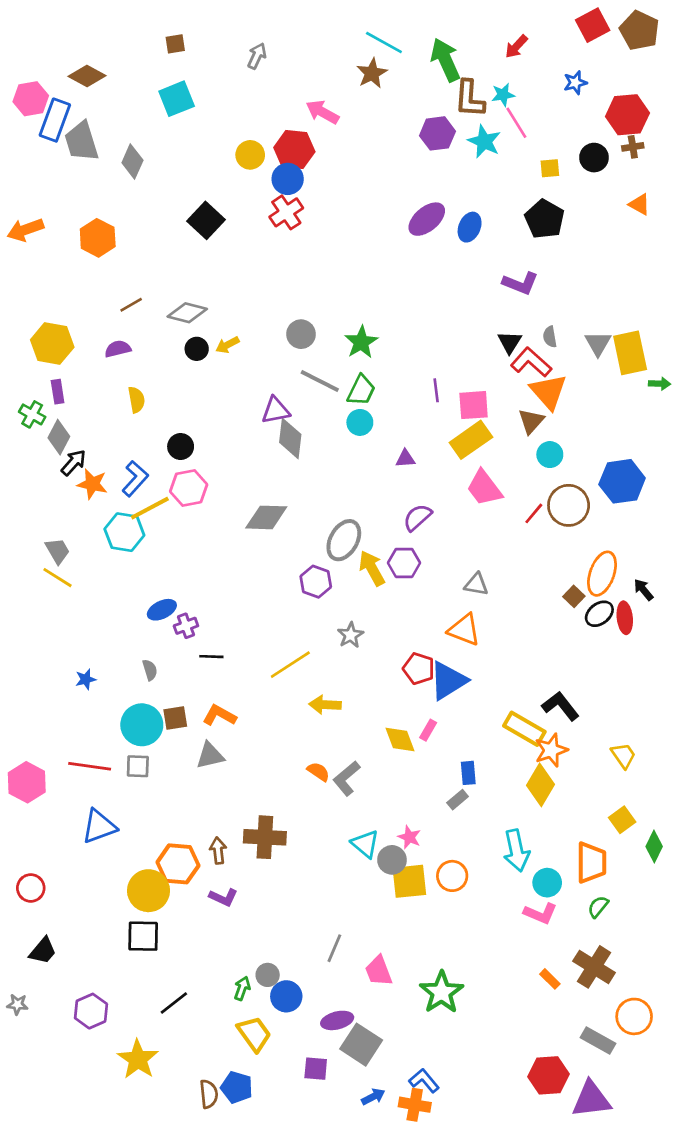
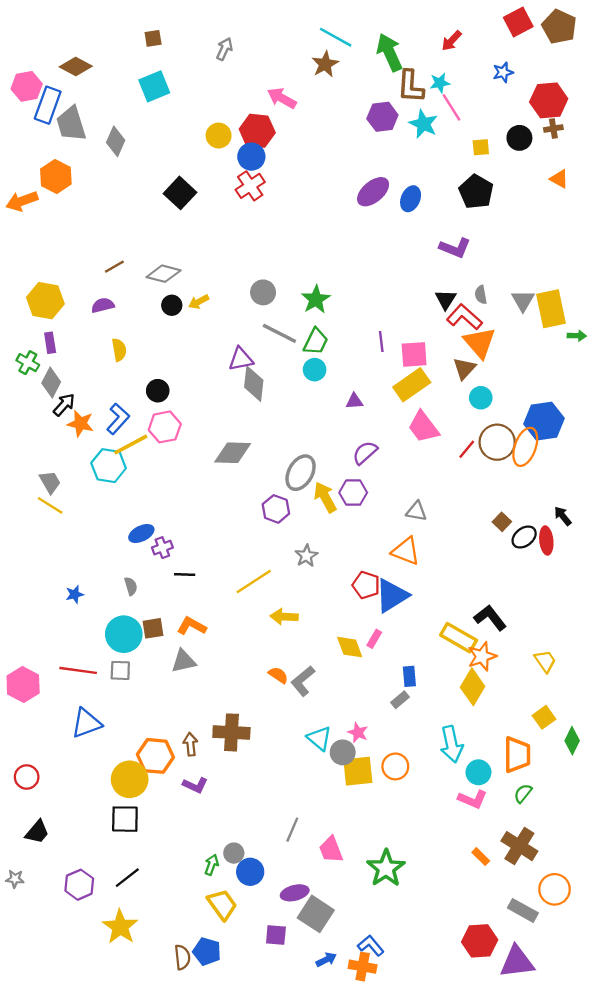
orange hexagon: (98, 238) -> (56, 177), moved
orange ellipse: (602, 574) -> (525, 447), moved
black line: (174, 1003) -> (127, 878), moved

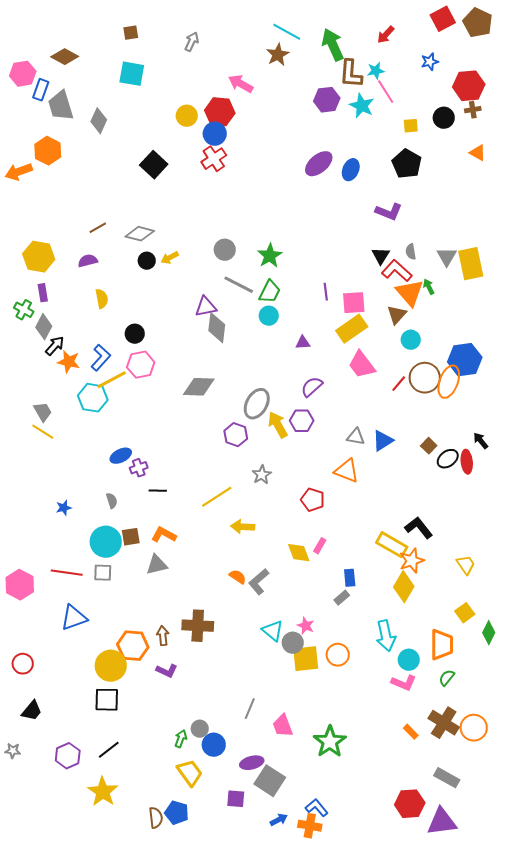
cyan square: (154, 86) -> (132, 74), turned 32
blue rectangle: (48, 105) -> (41, 90), size x0.7
green arrow: (577, 336) -> (429, 287), moved, turned -119
blue triangle: (392, 596) -> (383, 441), moved, size x0.7
orange circle: (555, 889) -> (474, 728), moved

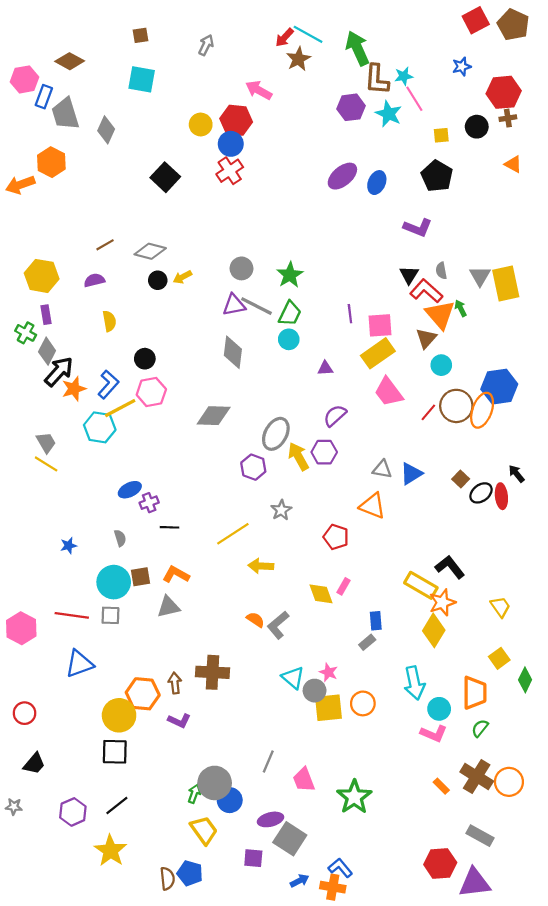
red arrow: (386, 35) -> (284, 38), moved
purple triangle: (206, 307) -> (234, 305), moved
black arrow: (55, 346) -> (59, 372), size x1.4
orange star: (69, 362) -> (74, 389), turned -30
gray circle: (200, 729) -> (215, 783), size x1.8

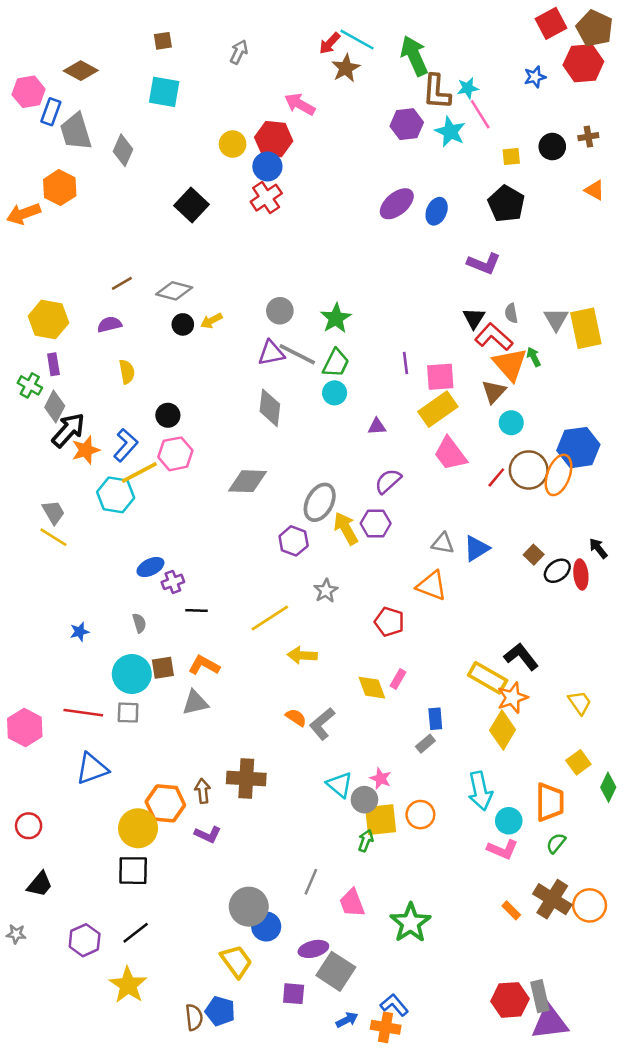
red hexagon: (504, 92) -> (583, 63), moved
green arrow: (194, 794) -> (366, 841), moved
gray rectangle: (480, 836) -> (540, 996), moved, turned 48

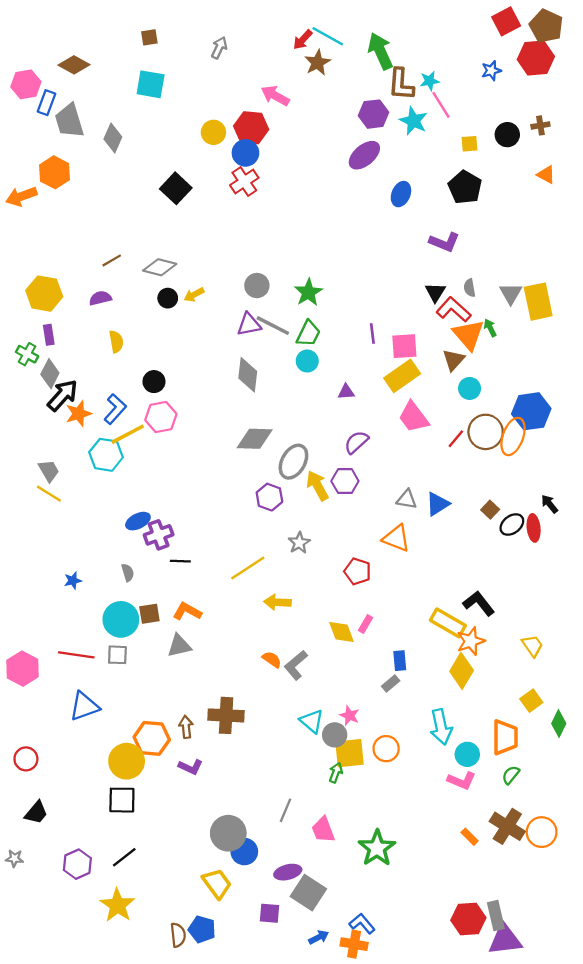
purple ellipse: (397, 204) -> (364, 155), moved
gray diamond: (248, 481) -> (255, 439), moved
purple cross: (173, 582) -> (159, 535), size x1.4

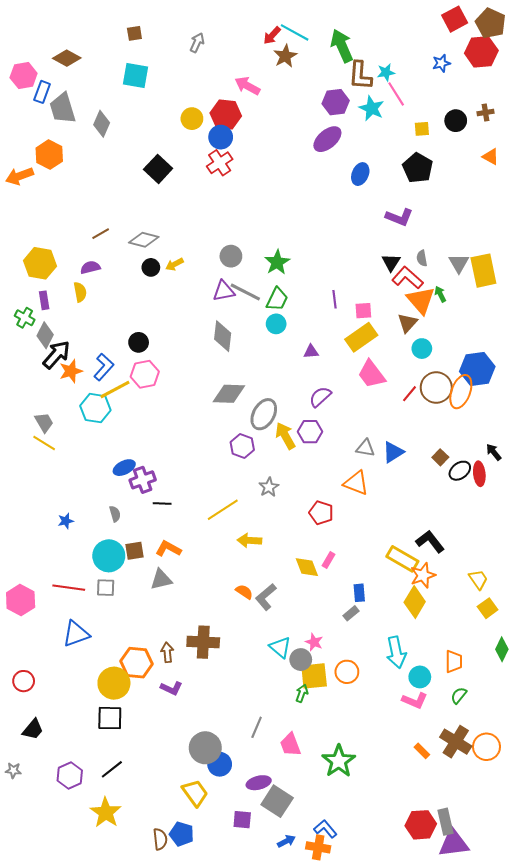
yellow semicircle: (116, 342) -> (80, 292), moved
pink square: (404, 346) -> (363, 311), size x0.7
yellow square: (531, 701) -> (488, 608), moved
orange trapezoid: (505, 737) -> (454, 662), size x0.7

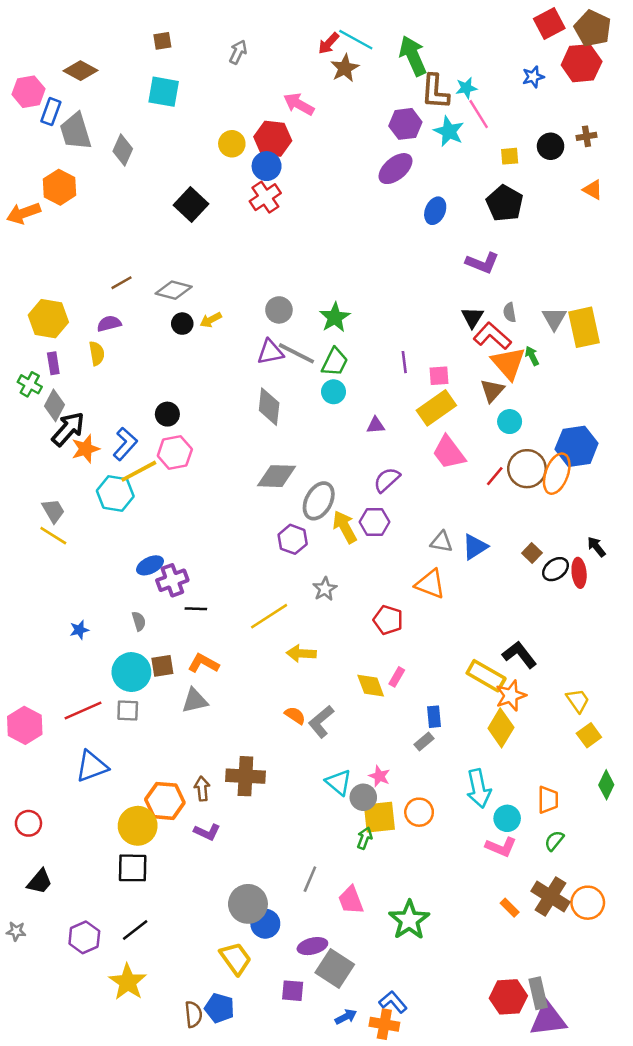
red line: (69, 588) -> (83, 710), turned -32

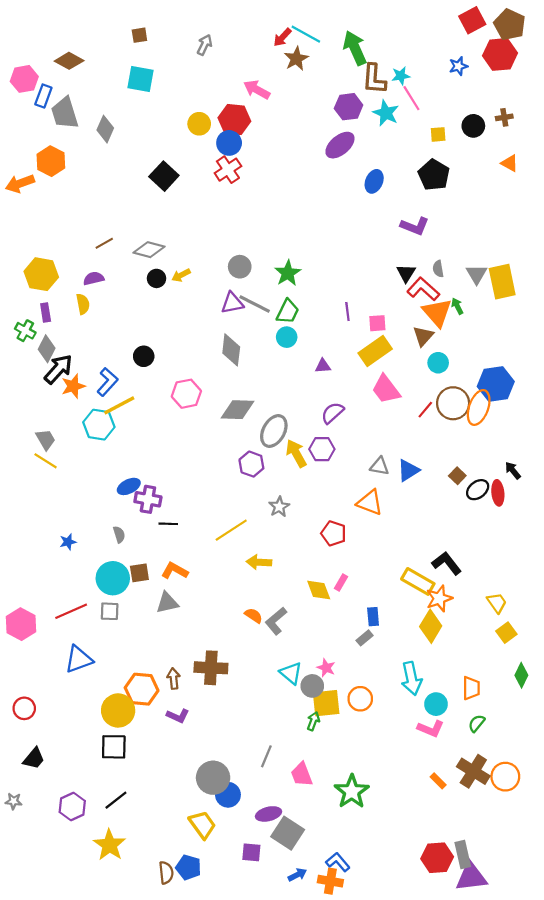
pink hexagon: (175, 453) -> (186, 394), moved
purple cross: (172, 580) -> (148, 499), turned 30

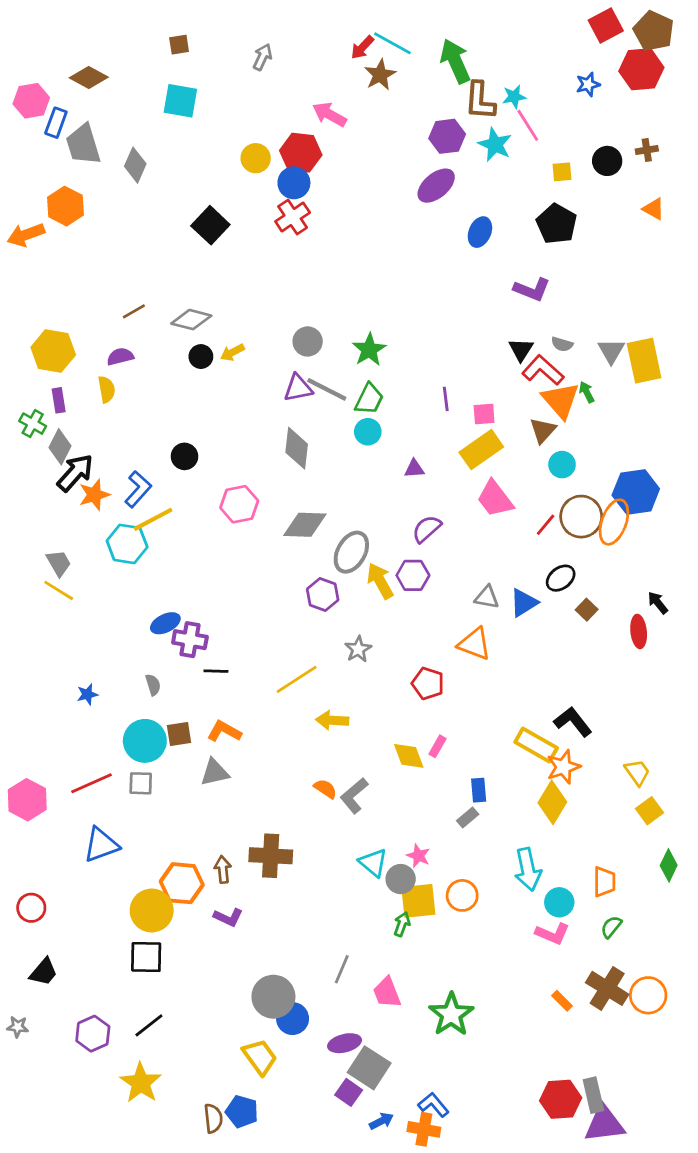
gray semicircle: (438, 269) -> (562, 344), turned -63
black ellipse: (478, 490) -> (561, 578), moved
purple square: (251, 852) -> (349, 1092), moved, turned 30

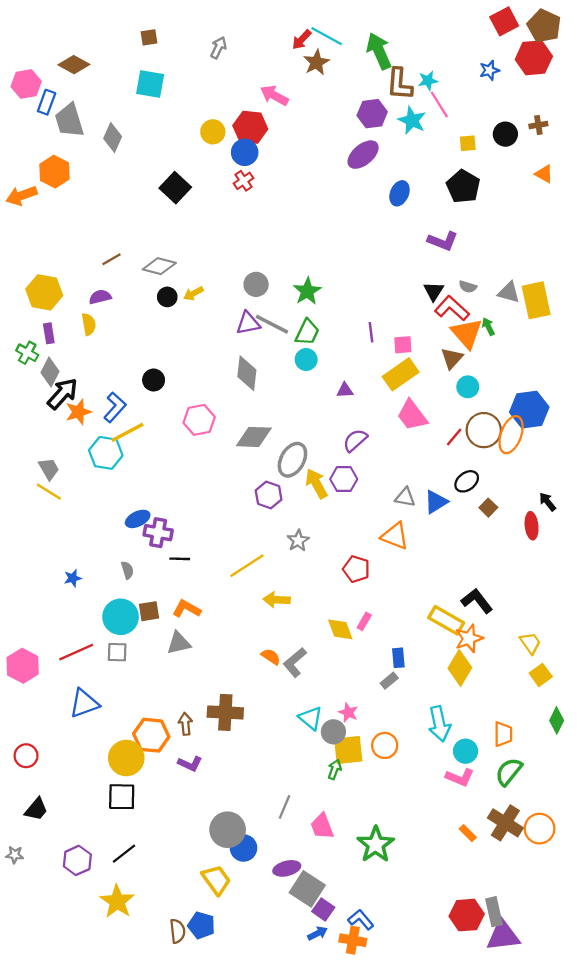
red cross: (293, 217) -> (244, 181), size x0.7
gray triangle: (611, 351) -> (509, 292), turned -45
green semicircle: (611, 927) -> (509, 772), size x1.5
purple square: (349, 1092) -> (323, 909), moved

